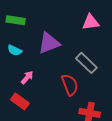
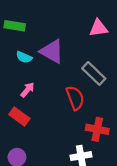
purple triangle: (49, 43) -> (52, 51), turned 50
cyan semicircle: (15, 50) -> (24, 57), moved

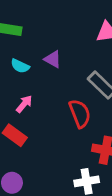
purple triangle: (52, 51) -> (53, 59), size x0.6

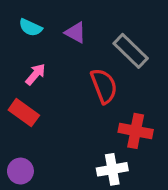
purple triangle: (53, 59) -> (76, 33), moved

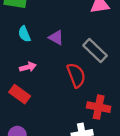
cyan semicircle: (30, 28) -> (24, 34), turned 42
pink arrow: (35, 74) -> (28, 67), turned 35

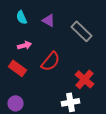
red semicircle: (76, 75) -> (50, 61), moved, turned 60
red cross: (99, 107) -> (84, 79), turned 30

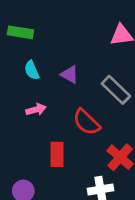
red semicircle: (50, 61) -> (86, 122), moved, turned 95
red rectangle: (18, 68) -> (57, 154), moved, turned 54

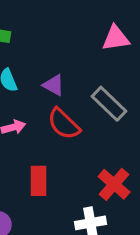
red semicircle: (86, 122) -> (64, 124), moved

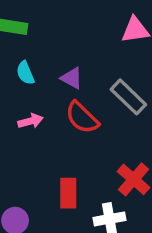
red rectangle: (38, 181) -> (68, 193), moved

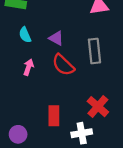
gray rectangle: (128, 97) -> (94, 51), turned 40
pink arrow: (31, 121) -> (28, 67), turned -56

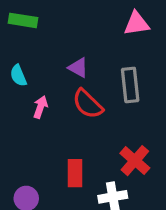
cyan semicircle: (25, 35) -> (18, 76), moved

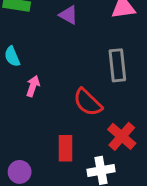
purple triangle: (78, 68) -> (68, 15), moved
red semicircle: (88, 104) -> (88, 102), moved

